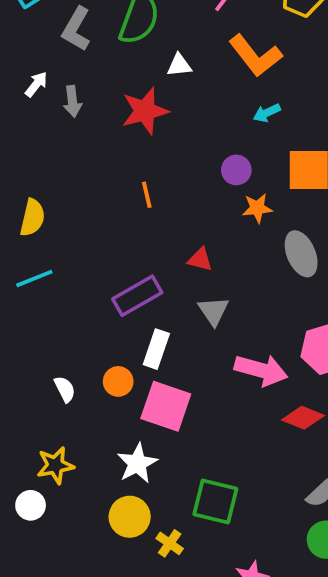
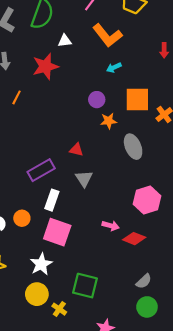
orange line: (147, 195) -> (17, 97), moved, turned 40
pink arrow: (261, 370) -> (111, 226), moved, size x0.6
orange circle: (118, 381) -> (22, 218), moved

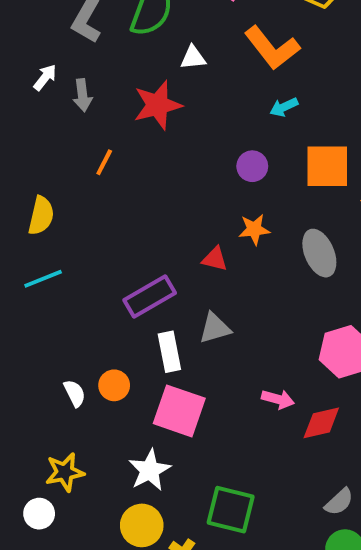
orange star: (109, 121) -> (254, 229), moved
gray triangle: (84, 179) -> (215, 328), moved, turned 48
white rectangle: (52, 200) -> (169, 352), turned -30
red diamond: (134, 239) -> (321, 423), turned -35

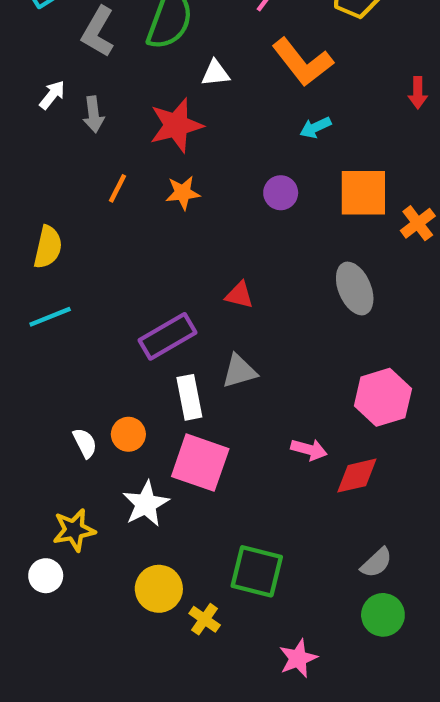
orange star: (254, 229) -> (183, 193), moved
white star: (150, 470) -> (146, 504), moved

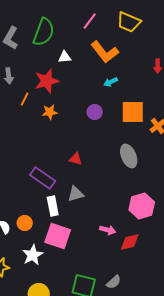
orange line: (117, 188) -> (25, 99), moved
purple rectangle: (168, 336) -> (43, 178), turned 65
gray semicircle: (376, 563) -> (114, 282), moved

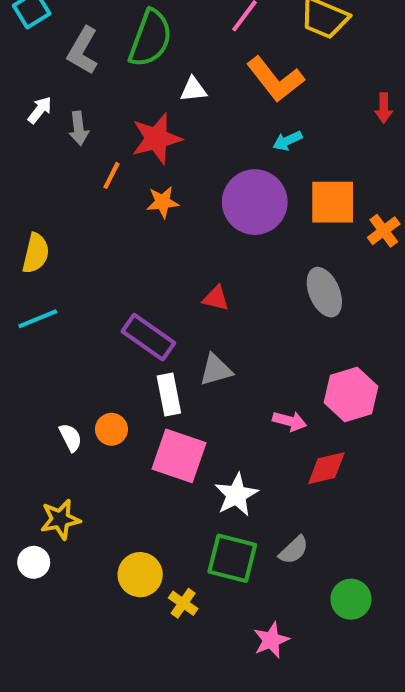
purple circle: (95, 112) -> (255, 202), size x2.0
pink arrow: (108, 230) -> (290, 421), moved
white star: (33, 255) -> (236, 495), moved

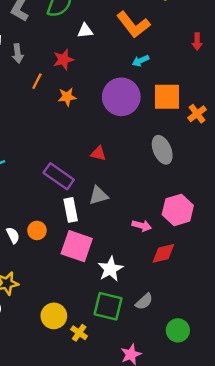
red star: (157, 139) -> (63, 60), size x0.7

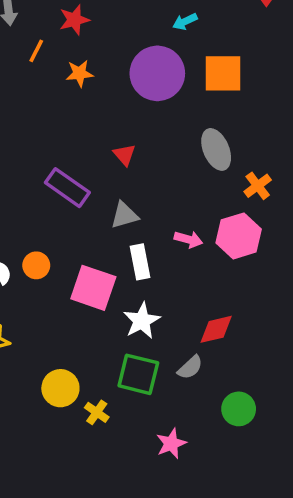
orange cross: (197, 114) -> (258, 186), moved
red triangle: (98, 153) -> (124, 155), turned 35
white rectangle: (71, 210) -> (140, 262), moved
pink arrow: (142, 226) -> (188, 239), moved
red diamond: (163, 253) -> (216, 329), moved

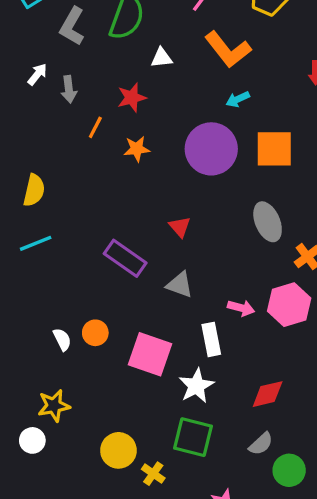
gray triangle: (124, 215) -> (180, 285), turned 36
white rectangle: (140, 262) -> (211, 339), moved
gray semicircle: (190, 367) -> (261, 444), moved

